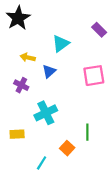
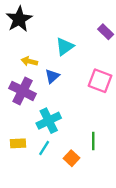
pink square: (94, 76) -> (100, 81), turned 30
purple cross: (21, 85) -> (23, 91), size x1.6
cyan line: (42, 163) -> (44, 148), moved

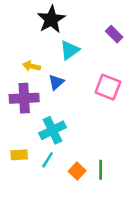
black star: (19, 19) -> (51, 19), moved
purple cross: (23, 91) -> (24, 98), turned -30
green line: (93, 141) -> (101, 170), moved

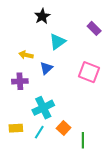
black star: (51, 19) -> (42, 16), size x0.7
purple cross: (24, 98) -> (20, 81), size x0.7
orange square: (77, 171) -> (64, 128), moved

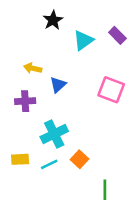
cyan triangle: (57, 42) -> (83, 40), moved
cyan line: (39, 132) -> (49, 164), turned 32
green line: (83, 140) -> (105, 190), moved

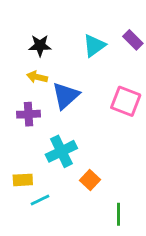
black star: (53, 20) -> (40, 46), moved, turned 30
blue triangle: (58, 85) -> (66, 96), size x1.5
cyan line: (49, 164) -> (40, 200), moved

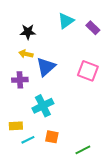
cyan triangle: (94, 46) -> (66, 21), moved
orange square: (90, 180) -> (52, 137), moved, turned -32
green line: (119, 214) -> (83, 150), turned 63

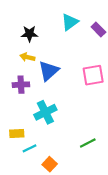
pink square: (88, 71) -> (93, 75), turned -30
orange square: (52, 137) -> (50, 164), moved, turned 32
green line: (83, 150) -> (88, 143), moved

